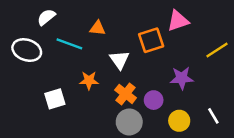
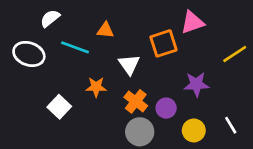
white square: (55, 99) -> (59, 107), turned -30

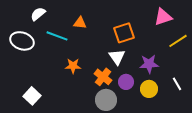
pink triangle: (192, 22) -> (163, 17), moved
white triangle: (129, 65) -> (117, 57), moved
white square: (59, 107) -> (32, 96), moved
white line: (231, 125) -> (177, 84), moved
yellow circle: (194, 130) -> (149, 89), moved

